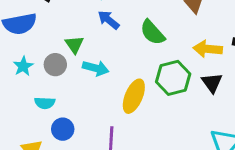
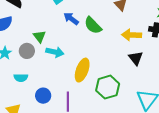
blue arrow: (109, 20) -> (71, 19), moved
green hexagon: (173, 78) -> (108, 87), moved
blue circle: (63, 129) -> (43, 96), moved

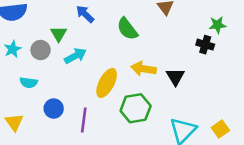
blue arrow: (71, 19) -> (85, 14), moved
yellow arrow: (132, 35) -> (144, 69), moved
cyan arrow: (55, 52) -> (75, 56), turned -48

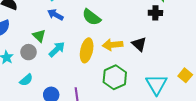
cyan semicircle: (29, 83) -> (26, 80), turned -32
yellow ellipse: (107, 83) -> (87, 50), moved

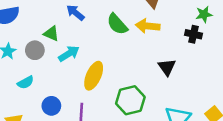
green triangle: (39, 36) -> (51, 33), turned -32
yellow arrow: (113, 45) -> (148, 26), moved
yellow ellipse: (87, 50) -> (94, 76), moved

